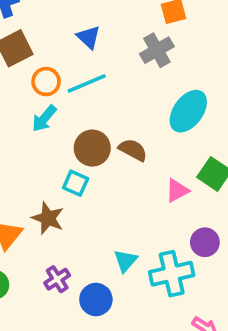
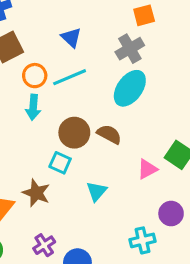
cyan ellipse: (188, 111) -> (130, 88), moved
cyan arrow: (44, 118) -> (33, 107), turned -35
cyan triangle: (125, 261) -> (97, 191), moved
cyan cross: (172, 274) -> (142, 240), size x0.7

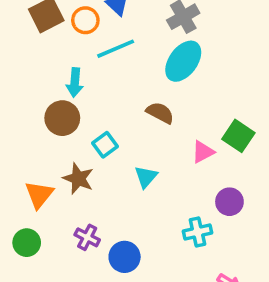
orange circle: (35, 76) -> (85, 20), moved
brown circle: (74, 133) -> (62, 118), moved
cyan square: (60, 163) -> (105, 145), turned 30
purple cross: (44, 245) -> (87, 237), turned -30

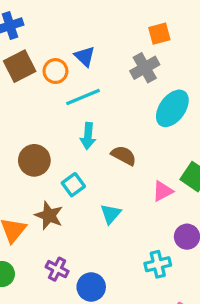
cyan ellipse: (183, 61) -> (172, 108), moved
cyan arrow: (75, 83) -> (88, 136), moved

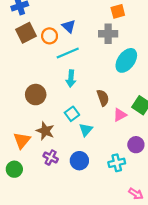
gray cross: (145, 68) -> (108, 34), turned 30
brown semicircle: (124, 155) -> (103, 98), moved, turned 42
cyan square: (73, 185) -> (72, 114), moved
purple cross: (57, 269) -> (51, 157), moved
blue circle: (91, 287) -> (79, 161), moved

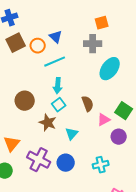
cyan square: (72, 114) -> (59, 105), moved
brown star: (45, 131) -> (48, 123), moved
purple circle: (136, 145) -> (119, 137), moved
purple cross: (51, 157) -> (39, 160), size x1.6

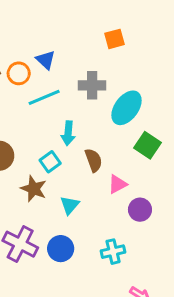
gray cross: (93, 44) -> (92, 85), moved
cyan arrow: (58, 86) -> (68, 133), moved
green square: (124, 111) -> (147, 145), moved

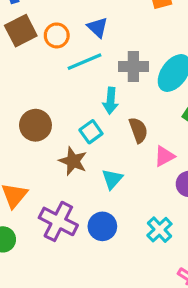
blue triangle: (46, 60) -> (97, 27), moved
gray cross: (92, 85) -> (133, 66), moved
cyan cross: (113, 252) -> (159, 230), turned -30

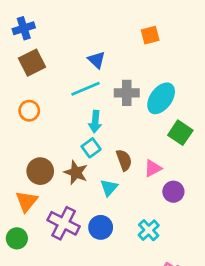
orange circle: (57, 35) -> (29, 111), moved
cyan arrow: (111, 101) -> (95, 122), moved
brown circle: (35, 125) -> (40, 171), moved
brown semicircle: (138, 130) -> (124, 160), moved

